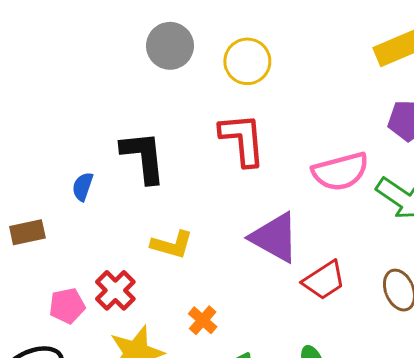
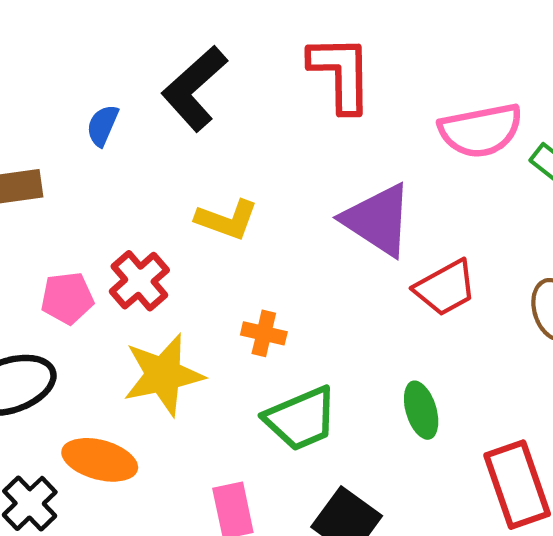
black L-shape: (143, 157) -> (194, 88), turned -130
orange cross: (203, 320) -> (264, 333), turned -32

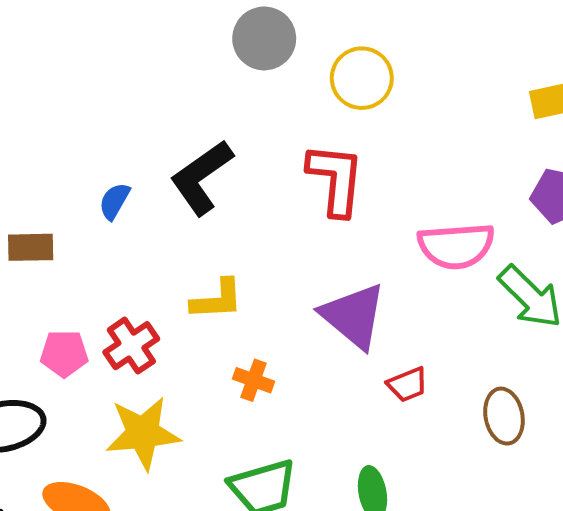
yellow L-shape: (227, 220) -> (217, 300), turned -30
red trapezoid: (445, 288) -> (407, 384), size x0.7
orange cross: (264, 333) -> (254, 380), moved

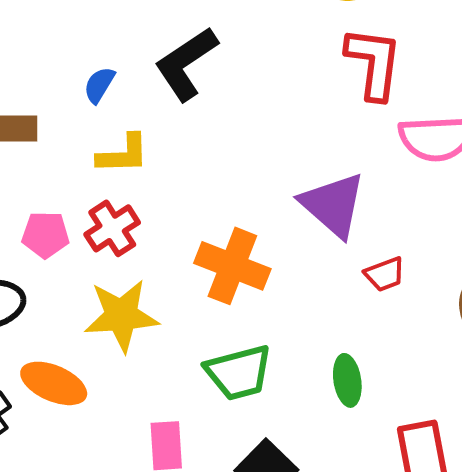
red L-shape: (336, 179) -> (374, 63), moved
yellow L-shape: (217, 300) -> (123, 154), moved
orange cross: (254, 380) -> (232, 266), size x1.8

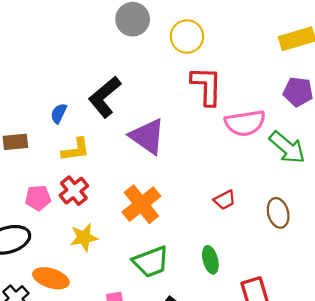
purple triangle: (333, 205) -> (147, 136), moved
orange cross: (232, 266) -> (141, 204), turned 36
yellow star: (121, 316) -> (84, 237), size x0.7

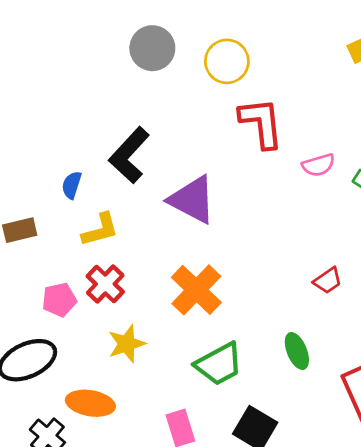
pink semicircle: (245, 123) -> (318, 165), size x0.6
red trapezoid: (225, 200) -> (328, 281), moved

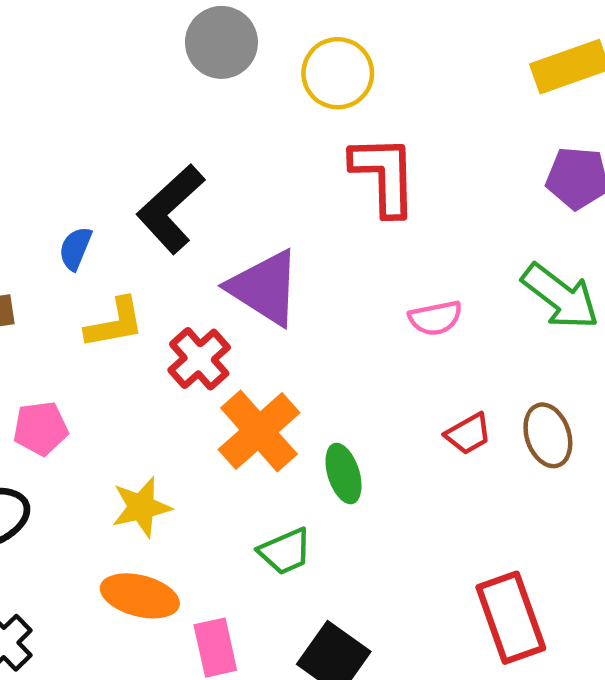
pink semicircle: (318, 165) -> (435, 318), moved
red cross: (105, 284) -> (199, 359), moved
green ellipse: (297, 351) -> (343, 474), moved
green trapezoid: (219, 364) -> (285, 551), size x0.7
orange ellipse: (90, 403) -> (140, 596), moved

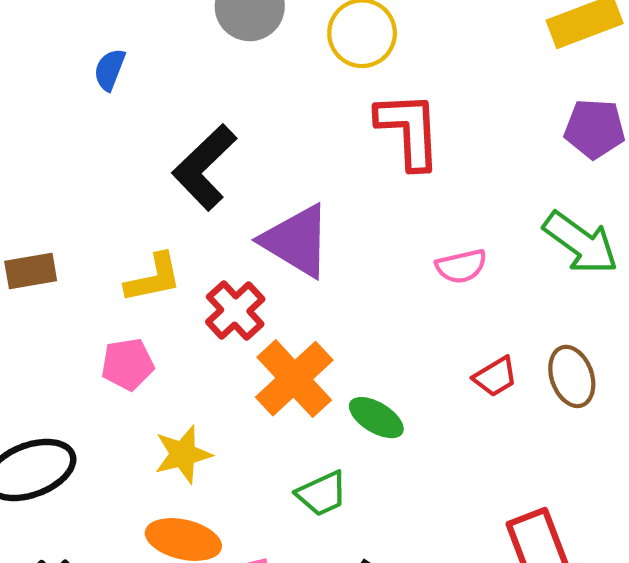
blue semicircle: (75, 248) -> (110, 70), moved
pink pentagon: (41, 428) -> (128, 364), moved
green ellipse: (343, 474) -> (376, 418), turned -40

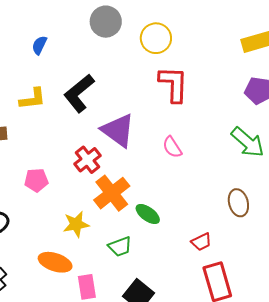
pink semicircle: (461, 266) -> (172, 147), moved, turned 65
yellow L-shape: (153, 278) -> (33, 99), moved
red trapezoid: (495, 377) -> (201, 242), moved
yellow star: (183, 454) -> (76, 224), moved

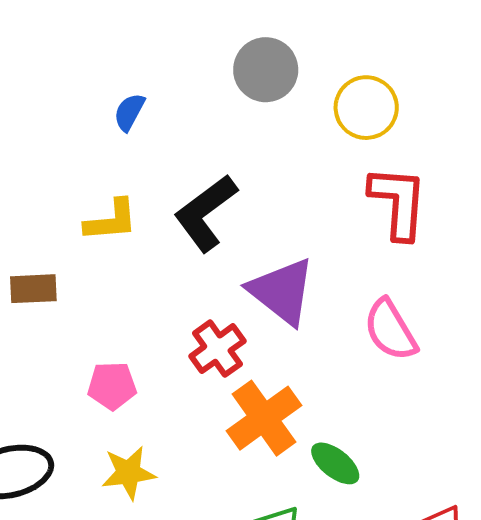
pink semicircle: (172, 147) -> (390, 330), size x1.4
yellow star: (76, 224) -> (128, 473), moved

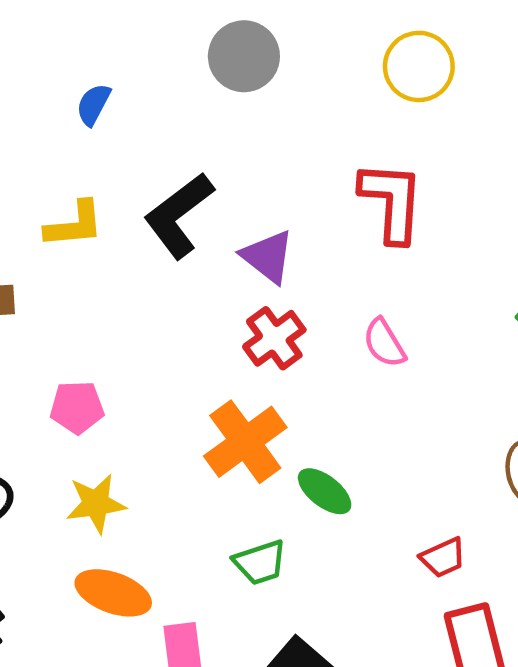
yellow circle: (366, 108) -> (419, 66), moved
purple triangle: (282, 291) -> (268, 257), moved, size x0.7
pink semicircle: (390, 330) -> (384, 343), size x0.7
red cross: (217, 349) -> (274, 338), moved

